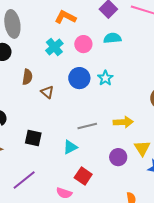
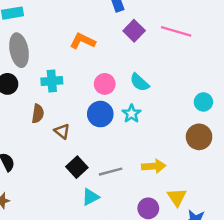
cyan semicircle: (112, 38) -> (140, 82), moved, turned -132
pink circle: (83, 44) -> (105, 84), moved
cyan cross: (54, 47) -> (52, 81), moved, turned 36
black square: (33, 138) -> (77, 167), moved, turned 36

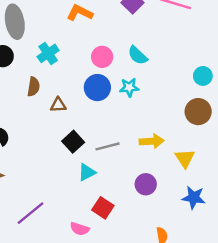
cyan cross: (52, 81) -> (48, 53), turned -30
cyan star: (131, 114) -> (129, 87), turned 30
brown triangle: (62, 131) -> (58, 105), turned -42
yellow triangle: (177, 197) -> (185, 158), moved

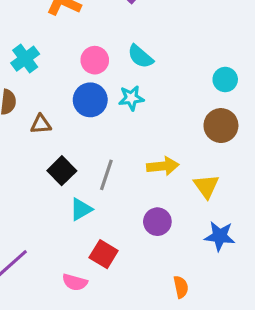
gray line: (107, 146) -> (106, 175), turned -55

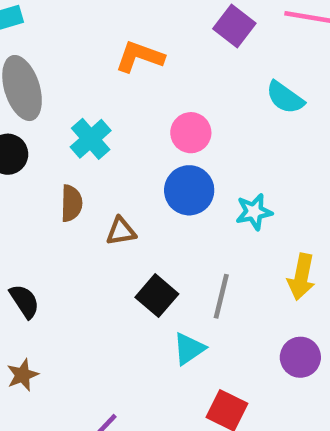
cyan semicircle: (140, 56) -> (285, 97), moved
cyan star: (131, 98) -> (254, 212), moved
yellow arrow: (163, 166) -> (301, 277), turned 112

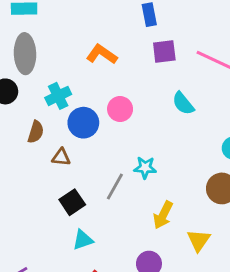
purple square: (234, 26) -> (164, 52), turned 30
blue circle: (189, 190) -> (83, 123), moved
gray line: (221, 296) -> (115, 186), moved

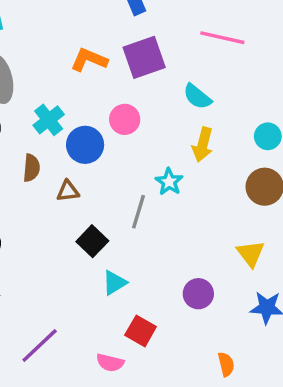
purple square: (164, 52) -> (144, 57), moved, size x1.4
cyan star: (145, 168) -> (169, 182), turned -30
yellow arrow: (163, 215) -> (203, 145), moved

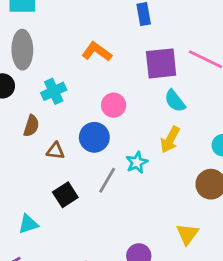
purple square: (144, 57) -> (161, 63), moved
blue circle: (85, 145) -> (94, 137), moved
cyan triangle: (114, 283) -> (28, 224), moved

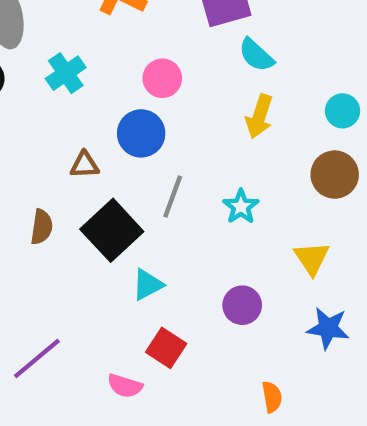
brown semicircle: (31, 126) -> (42, 227), moved
cyan star: (137, 162) -> (241, 207), moved
black square: (65, 195) -> (112, 230), size x1.5
cyan triangle: (28, 224) -> (148, 285), moved

